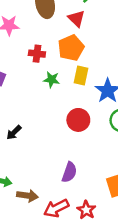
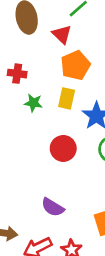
orange pentagon: (71, 48) -> (75, 65), moved
purple semicircle: (69, 172) -> (53, 207), turned 102

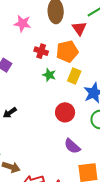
orange pentagon: (75, 65) -> (67, 51), moved
purple semicircle: (53, 207) -> (72, 146), moved

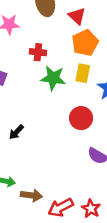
orange pentagon: (67, 51) -> (85, 43), moved
green star: (49, 75) -> (53, 78), size x1.5

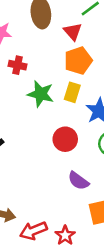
red cross: (38, 52) -> (17, 65), moved

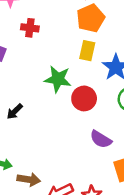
green star: (41, 94) -> (58, 79), moved

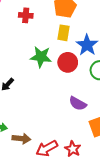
red cross: (30, 28) -> (26, 15), moved
red circle: (84, 98) -> (68, 62), moved

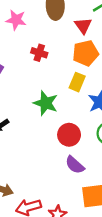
red circle: (68, 62) -> (69, 135), moved

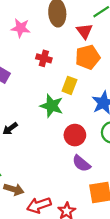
yellow rectangle: (77, 82) -> (69, 85), moved

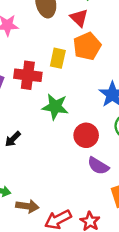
red cross: (44, 58) -> (28, 75), moved, size x1.5
yellow rectangle: (69, 85) -> (58, 58), moved

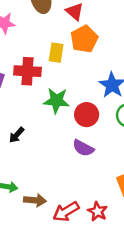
red circle: (86, 135) -> (87, 115), moved
purple semicircle: (98, 166) -> (83, 148), moved

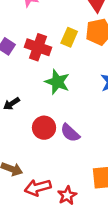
red circle: (87, 115) -> (44, 128), moved

